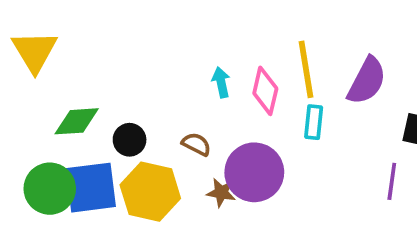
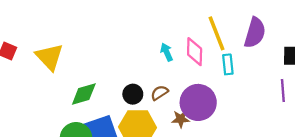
black circle: (130, 140) -> (133, 94), moved
brown semicircle: (196, 144) -> (159, 93), turned -48

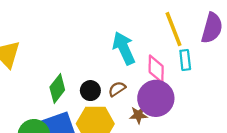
cyan arrow: (167, 52) -> (124, 48), size x1.8
pink diamond: (195, 52) -> (156, 69), moved
green diamond: (84, 94) -> (57, 88), moved, turned -36

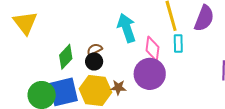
brown semicircle: (117, 89) -> (95, 49), moved
brown star: (138, 115) -> (118, 87), moved

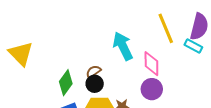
cyan rectangle: (178, 44) -> (193, 46), moved, turned -54
purple circle: (150, 74) -> (152, 89), size x0.7

